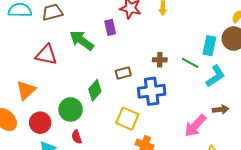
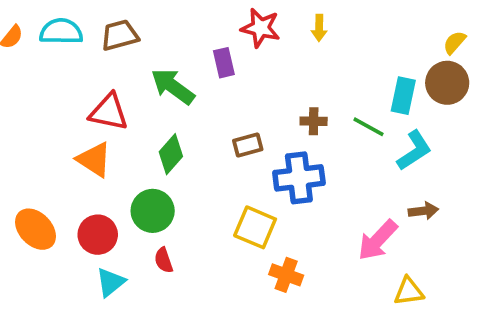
orange triangle: (26, 90) -> (94, 160), moved, turned -45
green diamond: (95, 90) -> (171, 154), moved

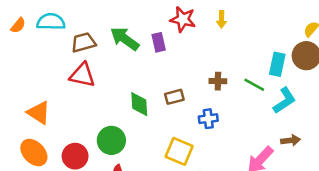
brown trapezoid: (120, 35) -> (84, 42), moved
green arrow: (173, 86) -> (125, 39), moved
green diamond: (171, 154) -> (139, 104), moved, turned -45
orange triangle: (94, 160) -> (39, 113), moved
blue cross: (299, 178) -> (208, 119), size x0.6

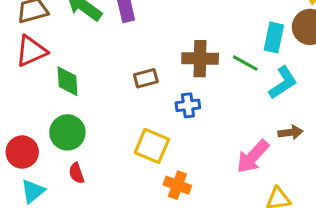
red triangle: (82, 75) -> (31, 51), turned -36
brown cross: (218, 81) -> (200, 59), size x1.6
green diamond: (139, 104) -> (67, 81), moved

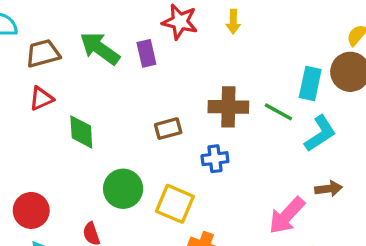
red triangle: (31, 51) -> (41, 99), size x0.7
green circle: (67, 132) -> (123, 189), moved

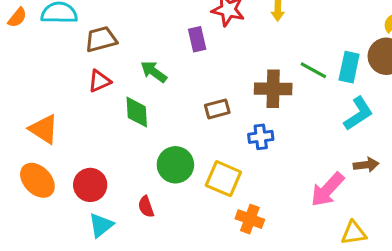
green arrow: (100, 48) -> (154, 72), moved, size x0.7
green line: (278, 112) -> (313, 70), moved

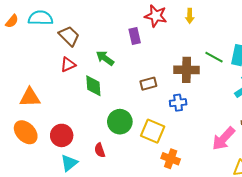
brown trapezoid: (101, 39) -> (69, 36), turned 60
orange triangle: (44, 129) -> (30, 97), turned -35

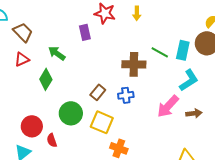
brown rectangle: (148, 84) -> (98, 92), moved, turned -35
green diamond: (93, 86) -> (46, 79), turned 35
red circle: (62, 135) -> (32, 126), moved
pink arrow: (224, 139) -> (168, 106), moved

